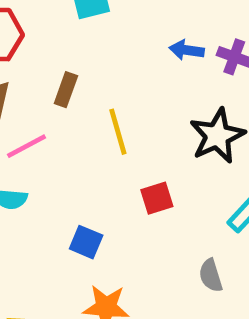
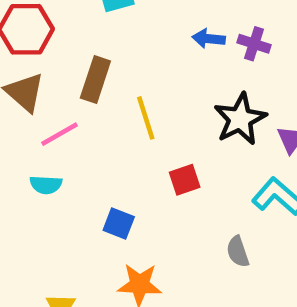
brown rectangle: (66, 90) -> (95, 80), size x1.4

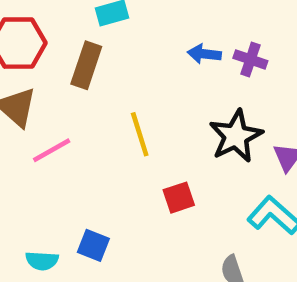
brown rectangle: (95, 80) -> (86, 65), moved
cyan semicircle: (46, 185) -> (42, 261), moved
blue square: (119, 223) -> (93, 245), moved

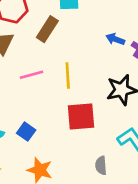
pink line: (52, 150) -> (32, 75), moved
red square: (179, 198) -> (81, 117), size x1.6

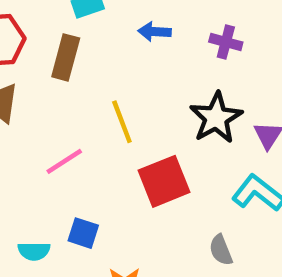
blue arrow: (115, 39) -> (154, 32), moved
pink line: (32, 75) -> (64, 161), moved

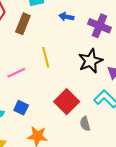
purple cross: (226, 42) -> (99, 26), size x1.5
red square: (164, 181) -> (67, 102), moved, turned -30

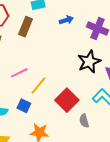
blue arrow: (66, 17) -> (66, 20), turned 152
yellow line: (46, 57) -> (39, 85), moved, turned 54

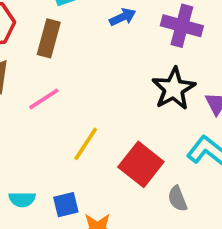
pink line: (19, 73) -> (44, 99), moved
blue square: (24, 106) -> (66, 205), moved, turned -32

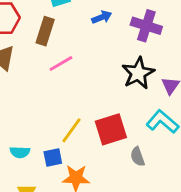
pink line: (44, 99) -> (61, 63), moved
yellow line: (86, 144) -> (71, 130), moved
red square: (141, 164) -> (111, 129), turned 32

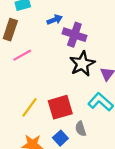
purple cross: (146, 26) -> (74, 35), moved
blue square: (53, 158) -> (60, 138), moved, turned -32

